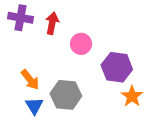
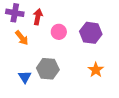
purple hexagon: (117, 67) -> (91, 33), moved
orange arrow: (30, 80) -> (22, 38), moved

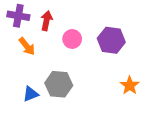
orange star: (96, 70) -> (130, 85), moved
blue triangle: (25, 77) -> (31, 94), turned 40

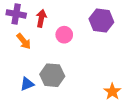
purple hexagon: (111, 40) -> (101, 21), moved
orange star: (130, 85) -> (112, 92), moved

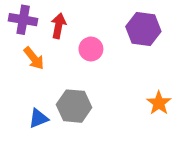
orange star: (112, 92) -> (159, 103), moved

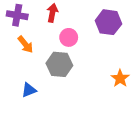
red arrow: (59, 26) -> (52, 13), moved
gray hexagon: (74, 106) -> (59, 64), moved

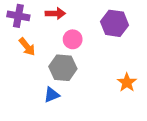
red arrow: (52, 13) -> (55, 13), turned 78
blue triangle: (29, 90) -> (52, 95), moved

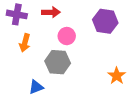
orange arrow: (27, 47) -> (25, 43), turned 54
blue triangle: (52, 95) -> (36, 87), moved

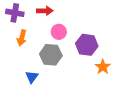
purple hexagon: (105, 21) -> (87, 45), moved
blue triangle: (36, 87) -> (32, 77), turned -32

